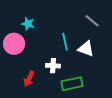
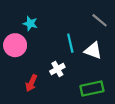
white cross: (53, 66) -> (57, 69), turned -32
green rectangle: (72, 84) -> (92, 89), moved

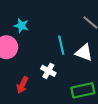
white cross: (57, 69) -> (48, 71), turned -32

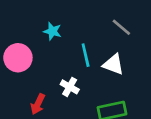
cyan star: (21, 26) -> (52, 31), moved

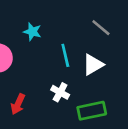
white triangle: (113, 64) -> (93, 65), turned -50
white cross: (70, 87) -> (60, 92), moved

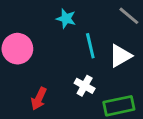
cyan star: (32, 32) -> (66, 19), moved

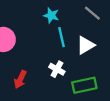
cyan star: (66, 19) -> (51, 15), moved

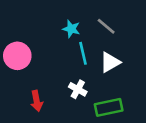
gray line: (92, 13) -> (106, 26), moved
red arrow: (20, 79) -> (37, 101), turned -36

